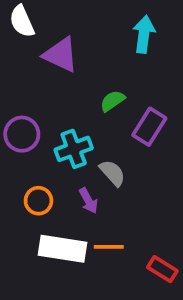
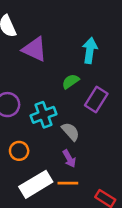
cyan arrow: (144, 34) -> (90, 51), moved
purple arrow: (88, 201) -> (69, 159), moved
white rectangle: (63, 249) -> (36, 184), turned -40

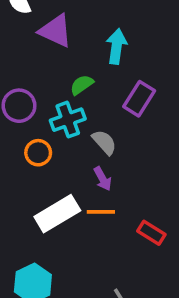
cyan arrow: (90, 51) -> (117, 46), moved
green semicircle: (71, 81) -> (82, 85), moved
orange circle: (19, 151) -> (38, 153), moved

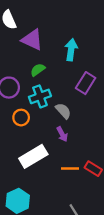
green semicircle: (82, 85) -> (38, 70), moved
orange line: (101, 212) -> (70, 169), moved

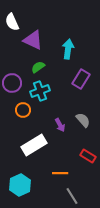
gray semicircle: (63, 111) -> (83, 120), moved
orange line: (70, 169) -> (60, 173), moved

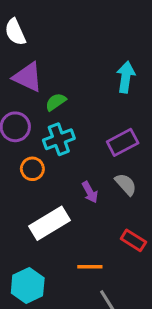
purple triangle: (33, 40) -> (28, 77), moved
cyan arrow: (68, 49) -> (126, 77), moved
purple rectangle: (81, 79) -> (123, 142), moved, turned 30

